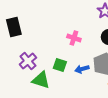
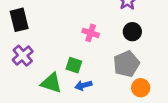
purple cross: (28, 61) -> (23, 56), moved
blue arrow: (82, 69) -> (83, 85), moved

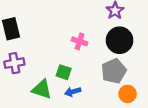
black circle: (132, 32) -> (120, 40), size x1.5
purple cross: (23, 56) -> (14, 63), turned 30

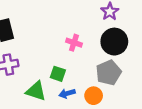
orange circle: (128, 94) -> (94, 96), moved

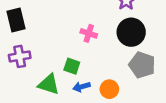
gray pentagon: (109, 73) -> (142, 65), moved, turned -30

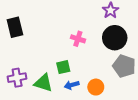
purple cross: (20, 56) -> (17, 78), moved
green square: (72, 66) -> (63, 67), turned -32

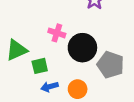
black circle: (115, 38) -> (82, 48), moved
green triangle: (43, 83) -> (17, 50), moved, turned -42

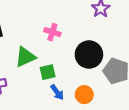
pink cross: (57, 33) -> (52, 32), moved
blue arrow: (49, 87) -> (57, 92), turned -112

